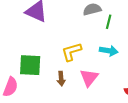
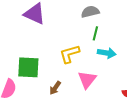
green line: (109, 22) -> (95, 33), moved
brown arrow: (61, 79) -> (55, 88), moved, turned 40

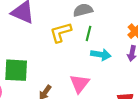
yellow L-shape: (70, 54) -> (61, 32), moved

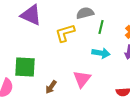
green line: (89, 33) -> (101, 27), moved

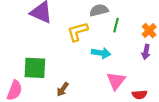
cyan arrow: (101, 53) -> (101, 53), moved
pink triangle: (82, 79) -> (116, 81), moved

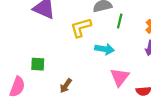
green square: (35, 68) -> (38, 64), size x0.6

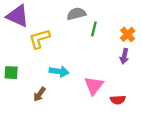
yellow L-shape: (81, 27) -> (39, 39), moved
cyan arrow: (105, 49) -> (59, 71), moved

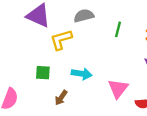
gray semicircle: (76, 14) -> (84, 16), moved
green square: (11, 73) -> (43, 73), moved

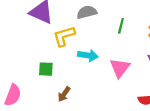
cyan arrow: (82, 74) -> (88, 55), moved
pink triangle: (118, 89) -> (120, 68), moved

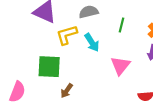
cyan arrow: (88, 55) -> (92, 43), moved, turned 48
green square: (46, 69) -> (49, 67), size x1.6

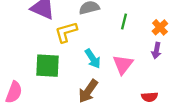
cyan arrow: (92, 43) -> (93, 59), moved
brown arrow: (67, 91) -> (88, 91), moved, size x1.5

